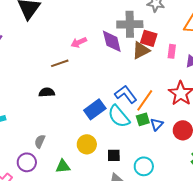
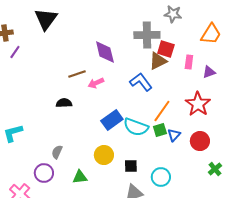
purple diamond: (112, 41) -> (105, 52), moved
pink arrow: (79, 42) -> (96, 83), moved
blue L-shape: (126, 94) -> (141, 82), moved
cyan semicircle: (119, 116) -> (136, 127), turned -30

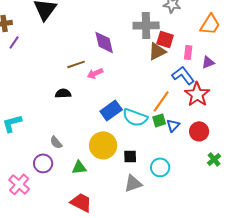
blue L-shape: (141, 82) -> (183, 75), moved
gray semicircle: (57, 152) -> (56, 142), turned -64
yellow circle: (104, 155) -> (103, 145), size x1.4

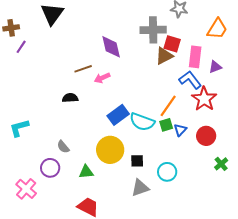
pink rectangle: (188, 52) -> (195, 57), size x1.5

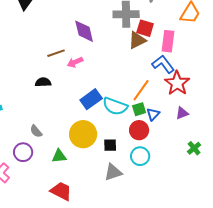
purple triangle: (215, 67) -> (182, 113), moved
red circle: (206, 136) -> (139, 130), moved

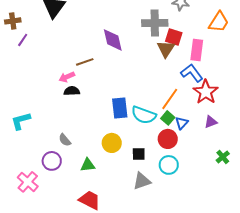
brown triangle: (137, 40) -> (166, 49), turned -30
pink arrow: (75, 62) -> (67, 77), moved
blue rectangle: (91, 99) -> (120, 108), turned -60
green square: (139, 109) -> (168, 118), turned -32
yellow circle: (83, 134) -> (112, 143), size x0.7

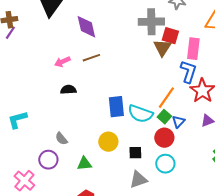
purple line: (23, 40) -> (10, 33), moved
purple diamond: (113, 40) -> (86, 27), moved
brown line: (85, 62) -> (91, 58), moved
blue L-shape: (192, 73) -> (188, 72), turned 55
pink arrow: (67, 77) -> (62, 62), moved

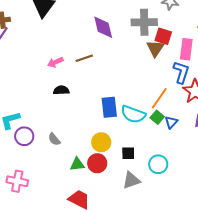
purple diamond: (86, 27) -> (103, 27), moved
red circle: (164, 138) -> (97, 163), moved
purple circle: (48, 160) -> (24, 136), moved
pink cross: (24, 181) -> (17, 181), turned -30

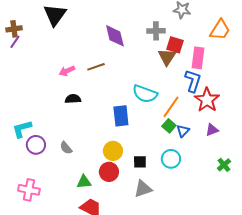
gray cross: (144, 22) -> (156, 31), size x0.7
cyan semicircle: (133, 114) -> (145, 94), moved
green triangle: (77, 164) -> (84, 182), moved
cyan circle: (158, 164) -> (171, 159), moved

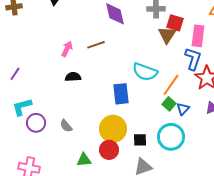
purple line: (15, 42) -> (15, 74), moved
pink arrow: (67, 71) -> (67, 49), turned 140
yellow circle: (113, 151) -> (113, 129), size x1.4
cyan circle: (171, 159) -> (171, 137), size x1.4

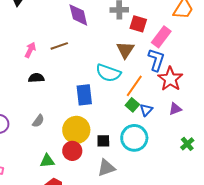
brown triangle: (167, 35) -> (125, 50), moved
pink rectangle: (198, 36) -> (161, 37), turned 30
gray semicircle: (66, 126) -> (38, 121), moved, turned -104

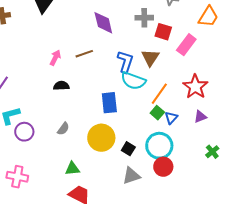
blue L-shape: (156, 60) -> (125, 62), moved
black square: (103, 141) -> (128, 149), turned 32
red circle: (72, 151) -> (163, 167), moved

